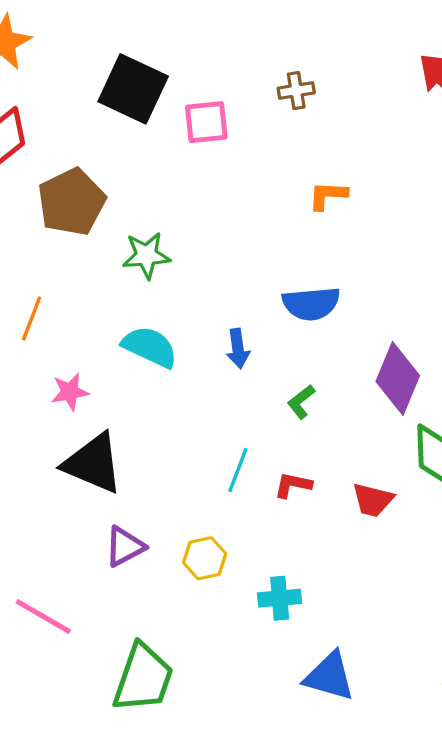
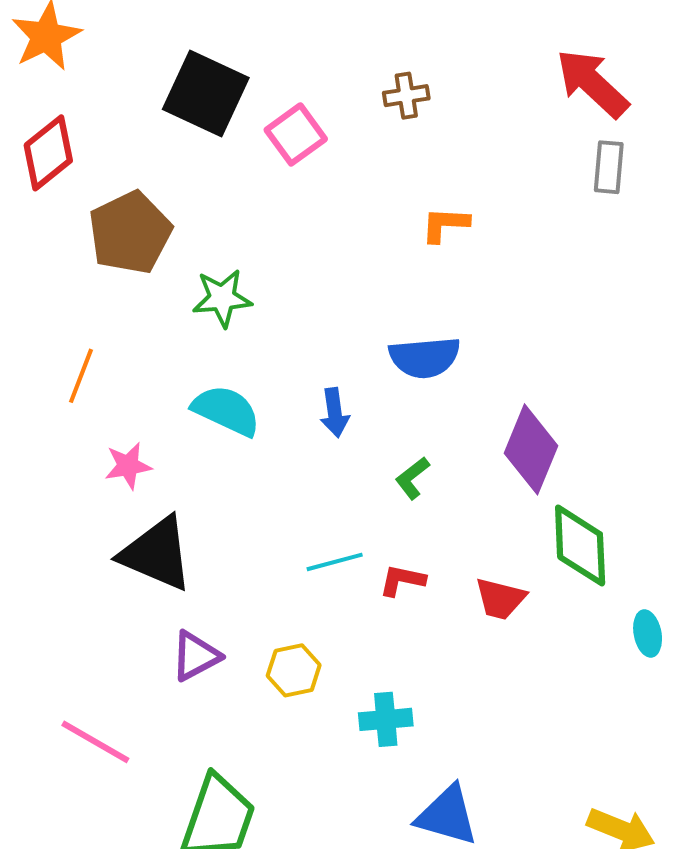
pink square: (206, 122) -> (296, 134), turned -30
cyan line: (238, 470) -> (335, 562), turned 54

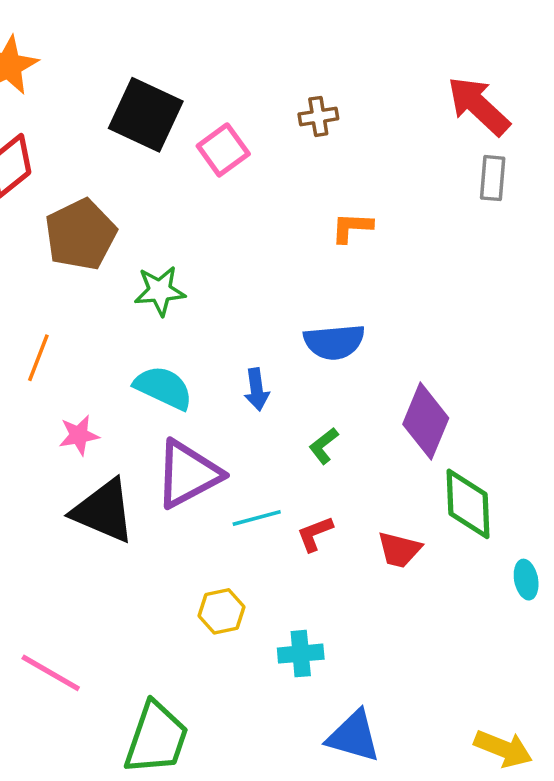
red L-shape: (402, 580) -> (315, 534), turned -33
purple triangle: (196, 656) -> (188, 474), moved, size x1.6

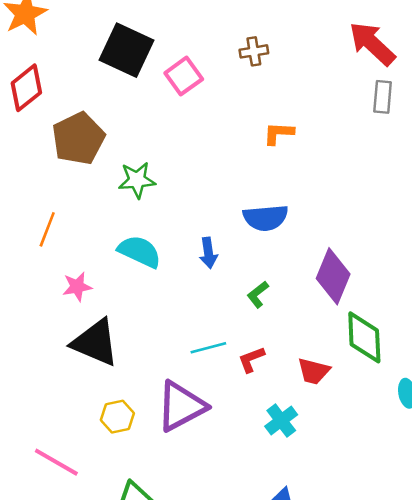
purple triangle: (188, 474) -> (181, 406), moved
yellow hexagon: (221, 611) -> (117, 417), moved
cyan cross: (301, 654) -> (281, 421), moved, turned -32

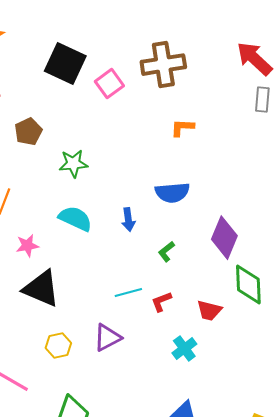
brown cross: (254, 51) -> (163, 65), size x2.0
brown pentagon: (78, 138) -> (28, 132), size x0.7
purple triangle: (181, 406) -> (107, 338), size x0.7

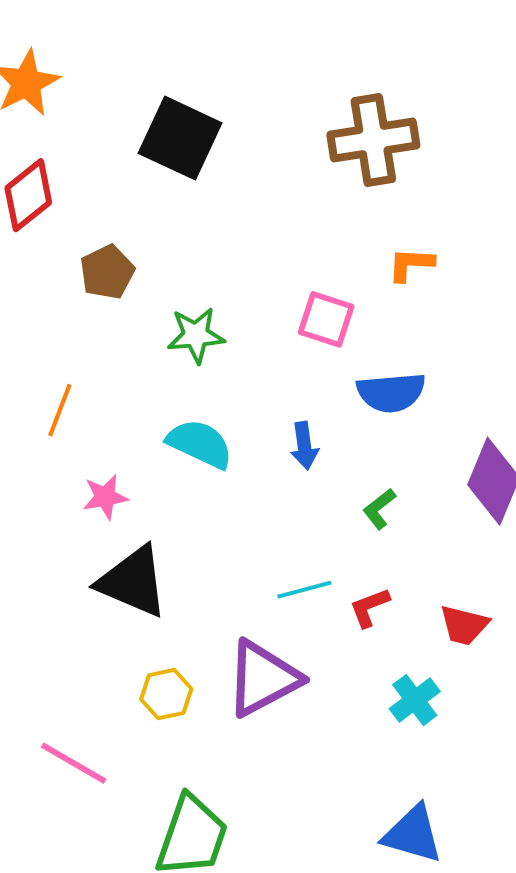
pink square: (109, 84) -> (326, 319), moved, turned -36
purple triangle: (107, 338) -> (263, 678), size x1.4

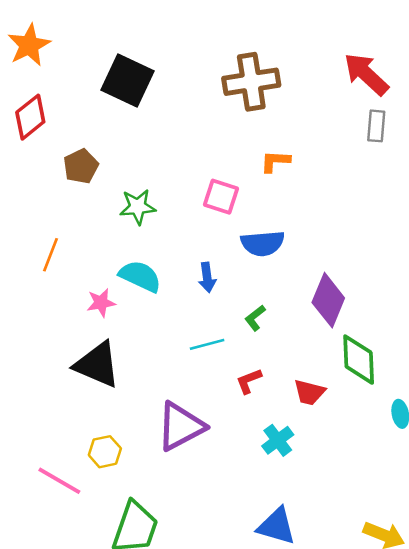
pink star: (105, 497) -> (101, 303), moved
cyan line: (304, 590) -> (207, 344), moved
yellow hexagon: (166, 694) -> (105, 452), moved

